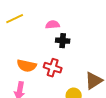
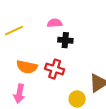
yellow line: (15, 19) -> (14, 31), moved

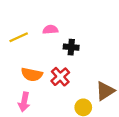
pink semicircle: (55, 23) -> (50, 30), moved
red cross: (55, 69) -> (60, 77), turned 30

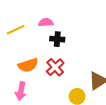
black cross: (71, 47) -> (57, 39), moved
orange semicircle: (32, 74) -> (28, 65), turned -30

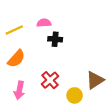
orange semicircle: (28, 65) -> (16, 59), moved, turned -30
red cross: (55, 67) -> (50, 80), moved

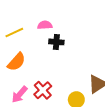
red cross: (50, 80) -> (43, 90), moved
pink arrow: (19, 90) -> (20, 94), turned 30

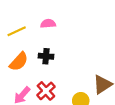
black cross: (56, 42) -> (46, 56), moved

